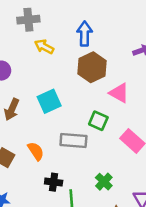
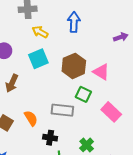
brown hexagon: (92, 67) -> (74, 66), moved
cyan square: (49, 101) -> (38, 59), moved
black cross: (54, 182) -> (50, 138), moved

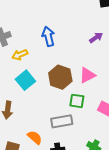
yellow arrow: (40, 32) -> (20, 55), turned -35
pink triangle: (101, 72) -> (87, 75), turned -42

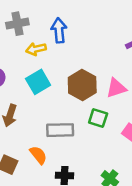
blue arrow: (48, 36) -> (59, 30), moved
gray rectangle: (62, 121) -> (60, 130), moved

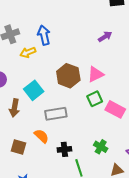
cyan square: (38, 82) -> (34, 90), moved
green square: (98, 118) -> (95, 99), moved, turned -35

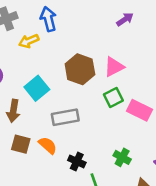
brown square: (18, 147) -> (21, 144), moved
black cross: (64, 149) -> (77, 161), turned 32

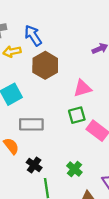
blue arrow: (48, 19) -> (33, 36), turned -30
brown hexagon: (80, 69) -> (45, 65), moved

